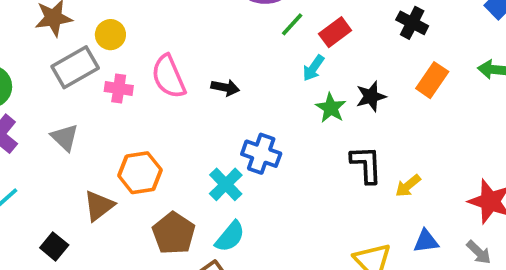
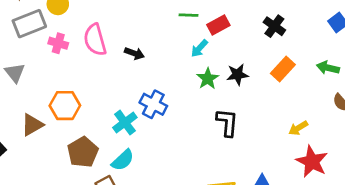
green line: (292, 24) -> (189, 15), turned 42
yellow arrow: (408, 186) -> (298, 128), moved

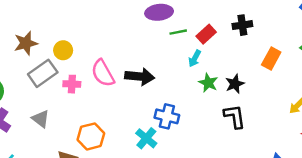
black cross: (274, 26) -> (242, 25), moved, turned -30
black arrow: (134, 53) -> (140, 77), size x1.6
black star: (237, 74) -> (235, 84), moved

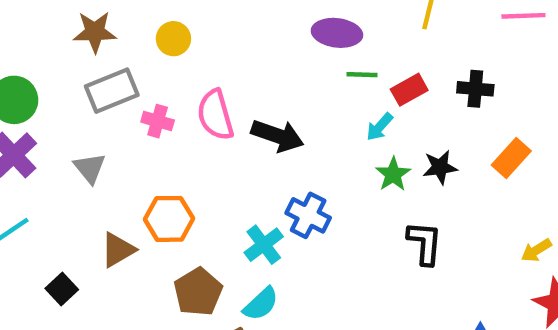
yellow circle: (63, 50) -> (173, 39), moved
black star: (235, 84) -> (440, 167), moved

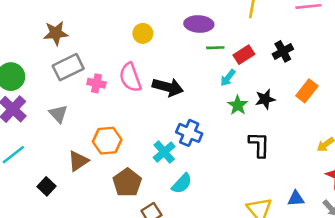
yellow circle: (173, 39) -> (143, 33), moved
black cross: (475, 89) -> (283, 51), turned -30
cyan semicircle: (261, 304) -> (182, 184), moved

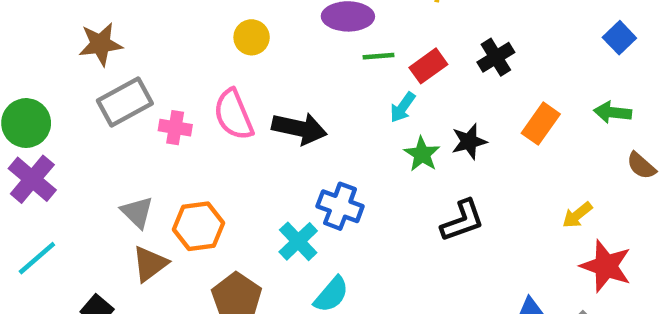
gray triangle: (58, 114) -> (137, 212), moved
black L-shape: (259, 145) -> (462, 221), turned 72

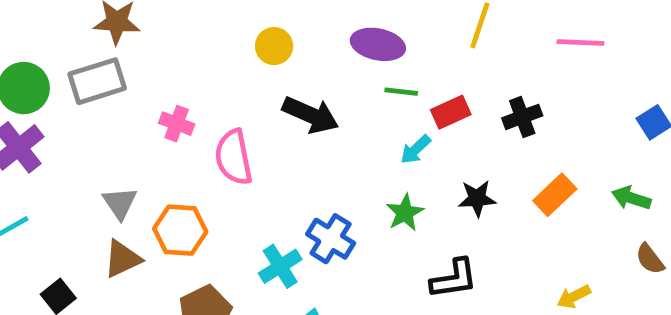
gray rectangle: (125, 102) -> (97, 81), moved
pink semicircle: (234, 115) -> (234, 157), moved
black arrow: (299, 128) -> (311, 115), moved
green star: (422, 154) -> (405, 213), moved

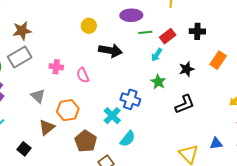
black cross: (522, 117) -> (197, 31), turned 35
pink semicircle: (234, 157) -> (83, 75), size x0.7
gray triangle: (120, 203) -> (38, 96), moved

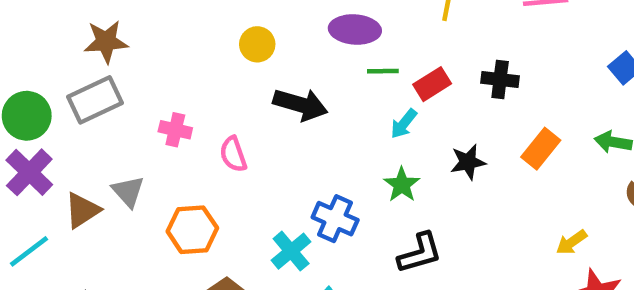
black L-shape: (185, 104) -> (420, 253), moved
brown triangle: (47, 127) -> (82, 210), moved

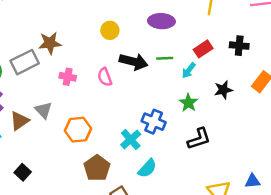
brown star: (106, 42) -> (50, 43), moved
green line: (383, 71) -> (165, 58), moved
pink semicircle: (233, 154) -> (105, 77), moved

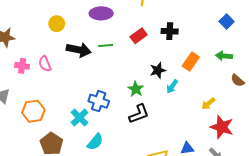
cyan arrow: (189, 70) -> (172, 86), moved
pink semicircle: (105, 77) -> (45, 64), moved
green star: (188, 103) -> (136, 89), moved

